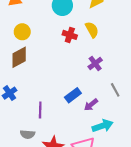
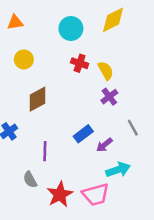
yellow semicircle: (92, 30) -> (106, 71), moved
brown diamond: (19, 57) -> (37, 99), moved
gray semicircle: (28, 134) -> (30, 180), turned 56

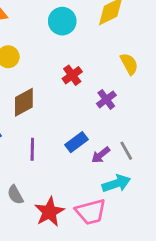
red cross: (80, 63) -> (72, 75), moved, turned 35
yellow semicircle: (106, 71) -> (129, 64), moved
gray line: (133, 128) -> (126, 151), moved
purple line: (45, 151) -> (32, 149), moved

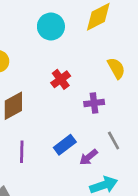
purple cross: (106, 99) -> (94, 103), turned 30
gray line: (126, 151) -> (114, 141), moved

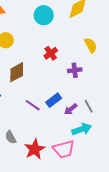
gray line: (114, 141) -> (89, 106), moved
purple line: (22, 152) -> (33, 105), moved, turned -56

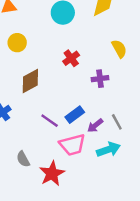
pink trapezoid: (64, 149) -> (72, 145), moved

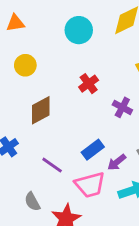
purple cross: (100, 79) -> (122, 107), turned 35
purple line: (50, 121) -> (52, 165), moved

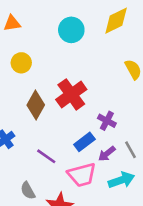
red cross: (89, 84) -> (71, 94), moved, size x1.6
purple cross: (122, 107) -> (107, 121), moved
brown diamond: (41, 110) -> (36, 105), turned -32

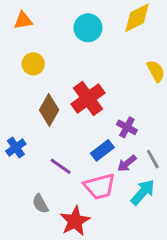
cyan arrow: (121, 180) -> (143, 192), turned -30

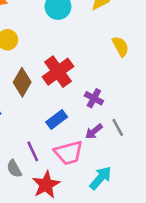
blue rectangle: (102, 150) -> (57, 120), moved
purple line: (61, 166) -> (33, 151), moved, turned 30
cyan arrow: (143, 192) -> (101, 178), moved

